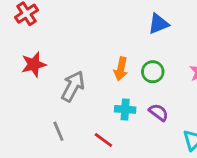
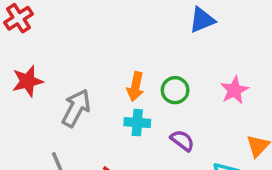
blue triangle: (159, 24) -> (202, 20), moved
cyan cross: (125, 109) -> (137, 123), moved

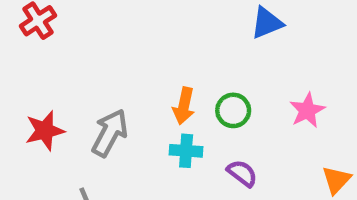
red star: (28, 81) -> (45, 131), moved

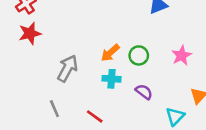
orange arrow: (184, 106) -> (110, 53), turned 36
red star: (45, 131) -> (30, 33), moved

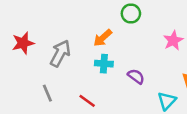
red star: (30, 33) -> (23, 43), moved
green circle: (139, 55) -> (131, 14), moved

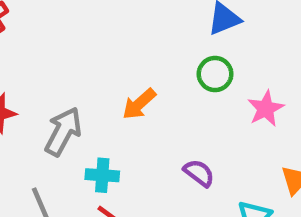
green circle: (131, 14) -> (215, 74), moved
cyan cross: (104, 64) -> (102, 175), moved

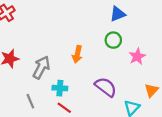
orange arrow: (139, 104) -> (77, 54), turned -35
purple semicircle: (199, 173) -> (106, 87), size x1.5

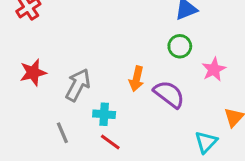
orange arrow: (77, 54) -> (137, 79), moved
purple semicircle: (106, 87) -> (169, 94), moved

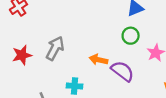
orange arrow: (137, 79) -> (99, 60), turned 90
gray arrow: (78, 85) -> (55, 48), moved

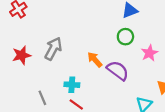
orange arrow: (99, 60) -> (95, 60), turned 35

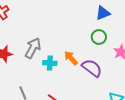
cyan cross: (72, 85) -> (50, 63), moved

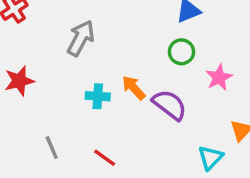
gray arrow: (33, 48) -> (81, 38), moved

